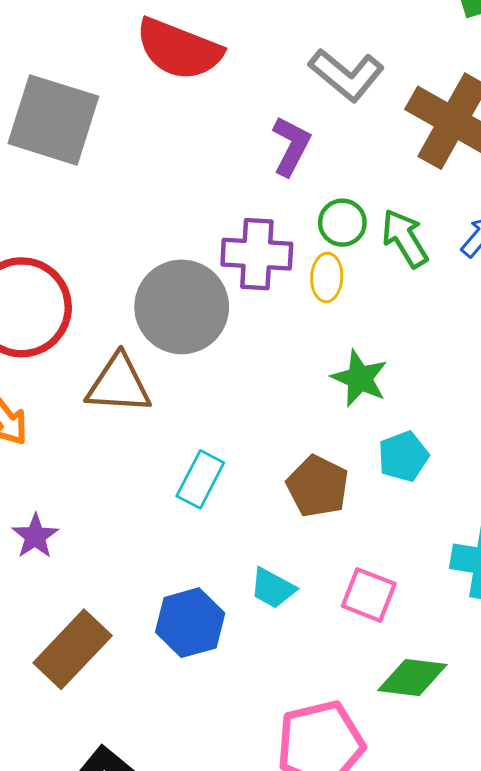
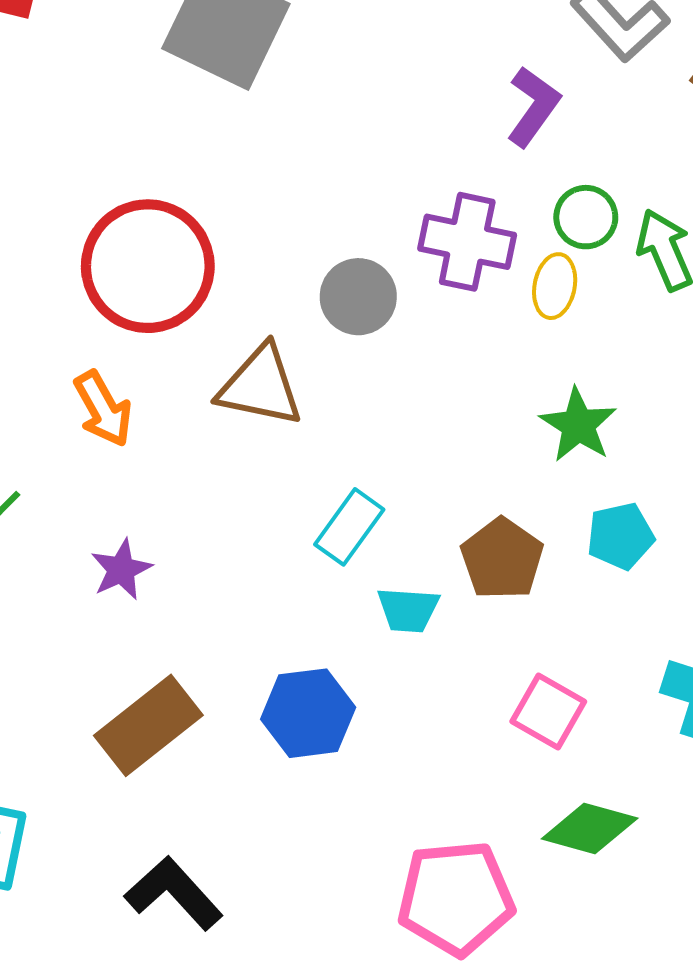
gray circle: (182, 307) -> (358, 297), size x0.6
cyan trapezoid: (273, 588) -> (408, 610), moved, turned -33

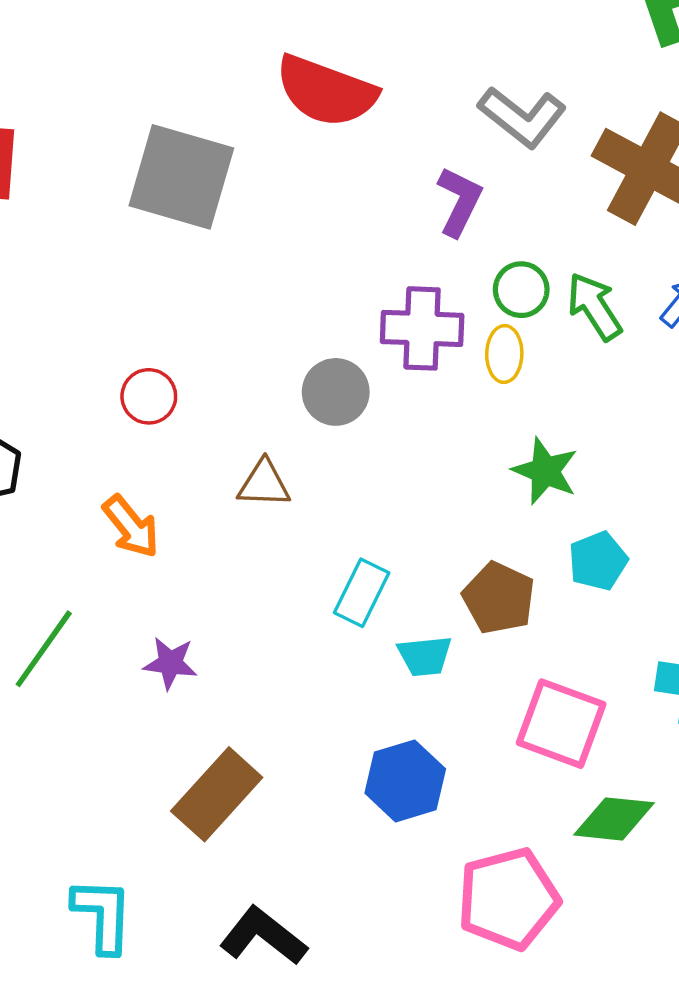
red circle: (148, 266) -> (149, 396), size x0.5
brown triangle: (260, 386) -> (264, 484), size x0.7
purple star: (121, 570) -> (170, 663), turned -30
pink square: (548, 711) -> (561, 724), size x1.4
blue hexagon: (308, 713) -> (405, 781), moved

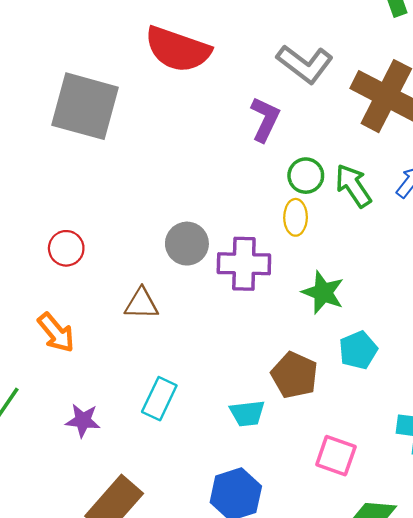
purple cross: (422, 328) -> (244, 264), moved
cyan rectangle: (362, 593) -> (159, 399), moved
pink square: (561, 724) -> (336, 456), size x0.7

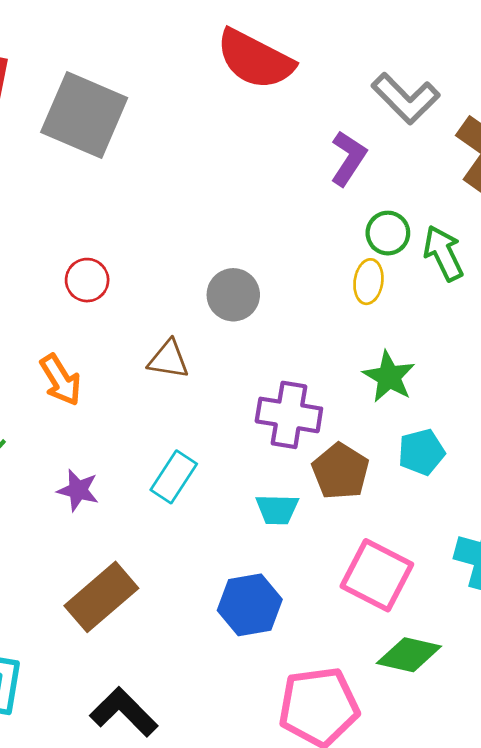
gray square: (85, 106) -> (84, 115), moved
purple cross: (244, 264) -> (289, 415), moved
pink square: (336, 456) -> (377, 575), size x1.4

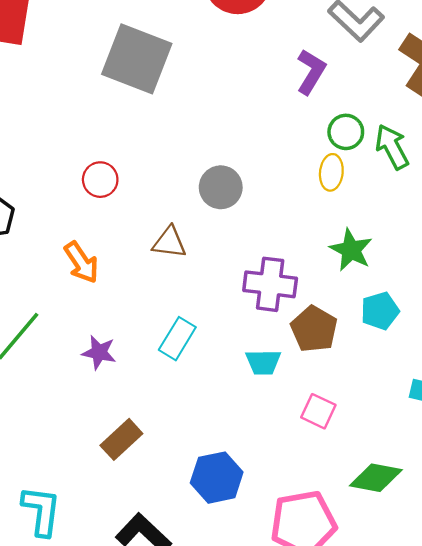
gray square: (84, 115) -> (137, 59), moved
pink square: (377, 575) -> (318, 411), moved, size x0.6
brown rectangle: (101, 597) -> (121, 439), size x0.7
blue hexagon: (250, 605) -> (217, 478), moved

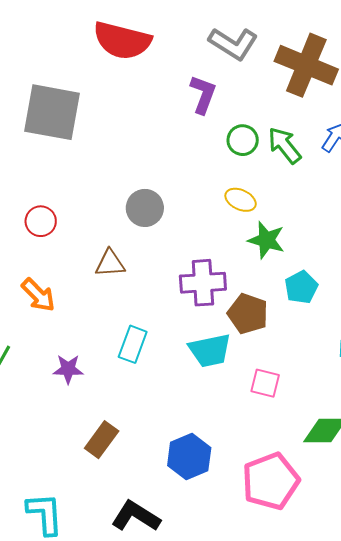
yellow ellipse: (331, 172) -> (241, 200), moved, turned -60
cyan trapezoid: (263, 362) -> (210, 350), size x1.4

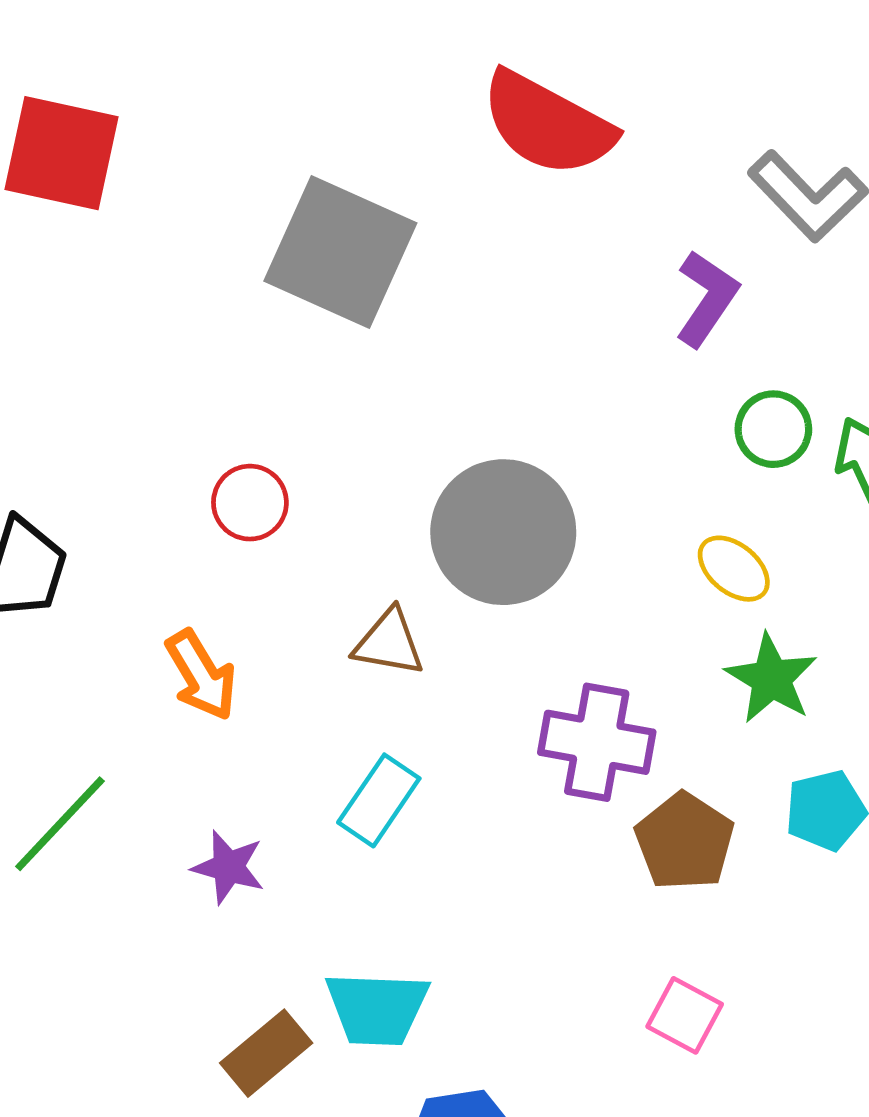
gray circle: (145, 208) -> (503, 532), size x1.6
cyan rectangle: (133, 344) -> (379, 800), moved
cyan trapezoid: (210, 350) -> (377, 1008), moved

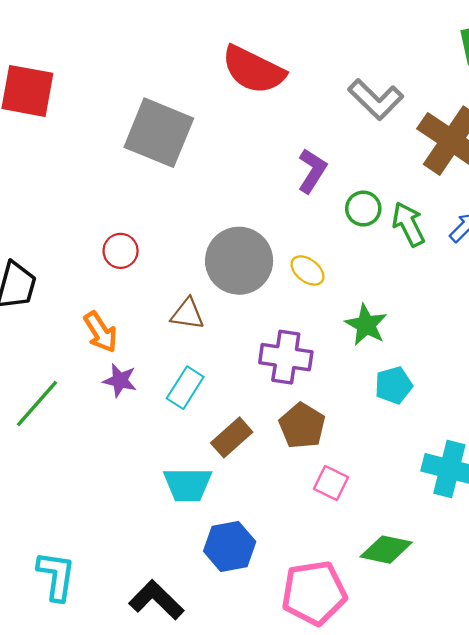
purple L-shape: (707, 298) -> (312, 171), moved
yellow ellipse: (734, 569) -> (307, 270), moved
brown pentagon: (685, 842) -> (302, 426), moved
purple star: (228, 867) -> (120, 380), moved
brown rectangle: (266, 1053) -> (232, 437), moved

